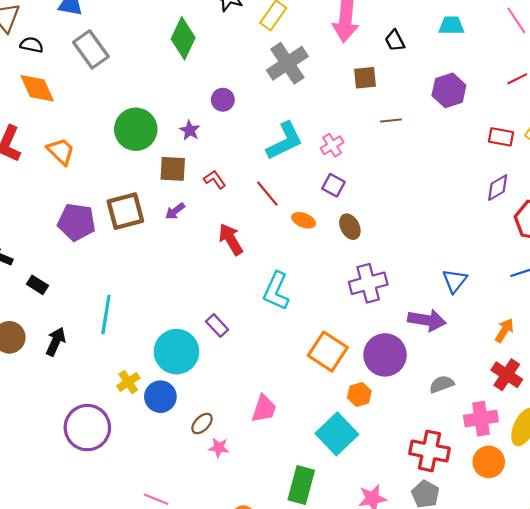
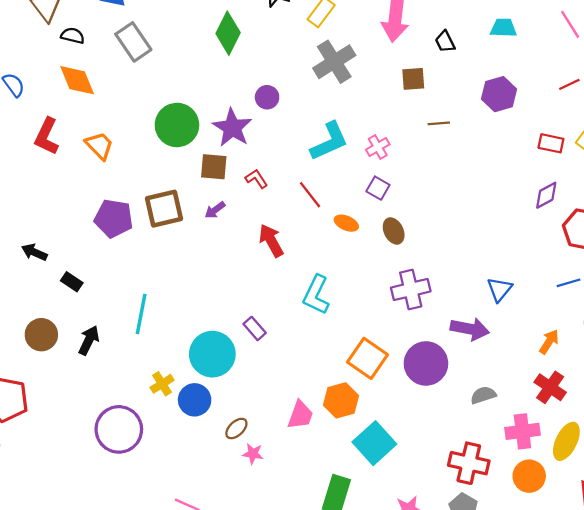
purple star: (190, 130) -> (232, 128), size x1.8
orange hexagon: (359, 394) -> (341, 400), moved, size x1.4

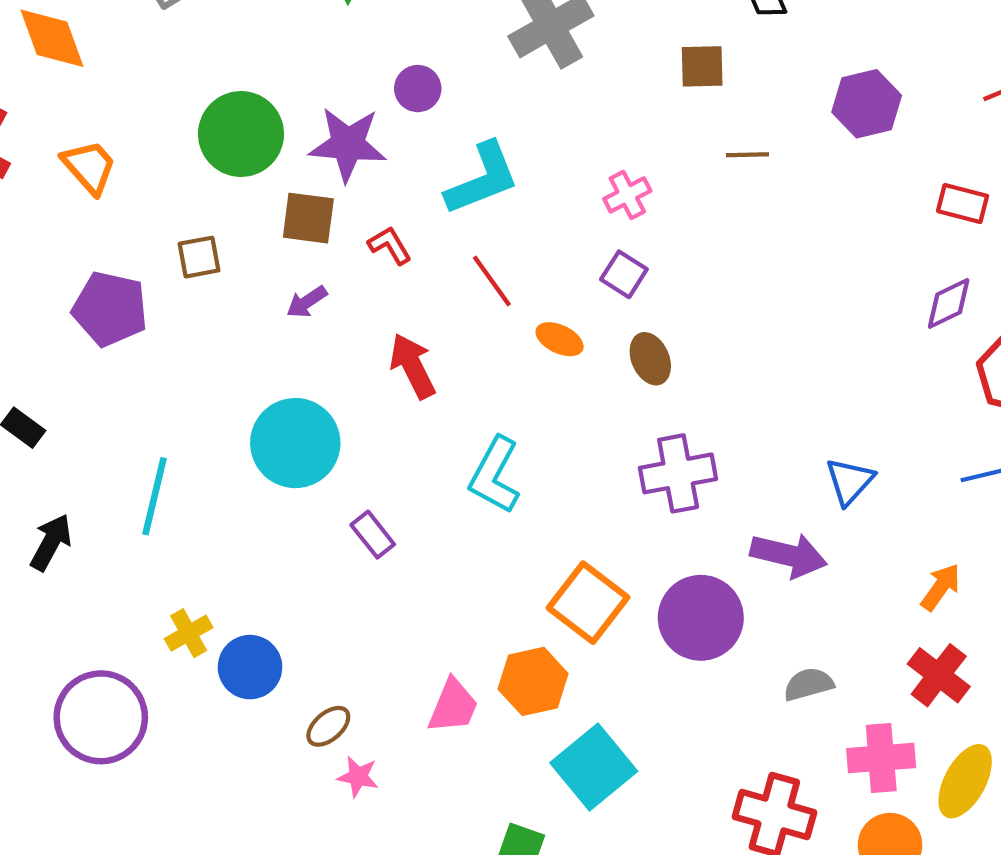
purple star: (232, 128) -> (348, 144), turned -30
cyan L-shape: (329, 141) -> (482, 179), moved
brown square: (164, 209) -> (199, 257), moved, size x0.6
cyan circle: (212, 354) -> (295, 443), moved

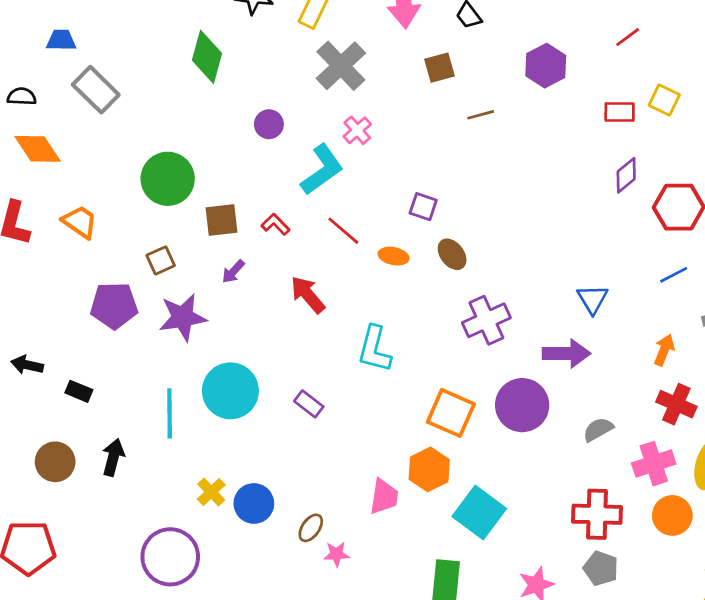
purple star: (348, 144) -> (183, 317), moved
pink cross: (627, 195) -> (357, 130), moved
cyan circle: (295, 443) -> (230, 391), moved

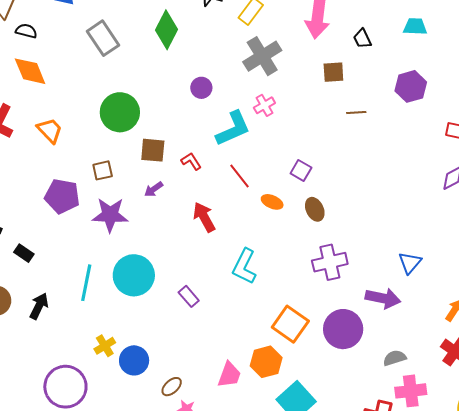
gray rectangle: (96, 90) -> (103, 38), moved
pink cross: (654, 464) -> (411, 391), moved

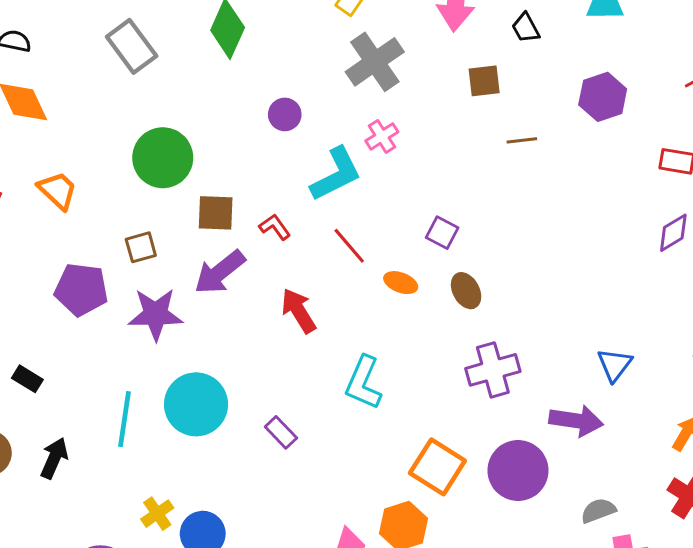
purple arrow: (154, 189) -> (220, 272), size x1.8

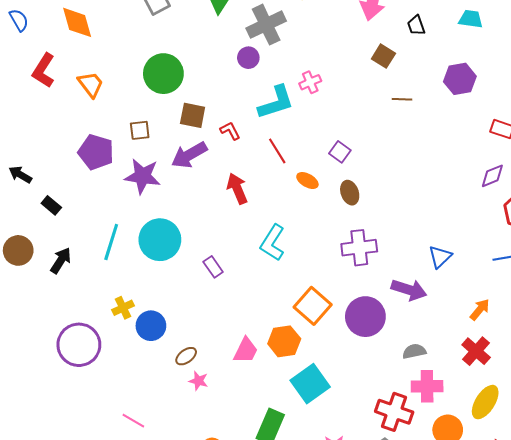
gray cross: (375, 62) -> (266, 25), moved
brown square: (484, 81) -> (383, 56), turned 30

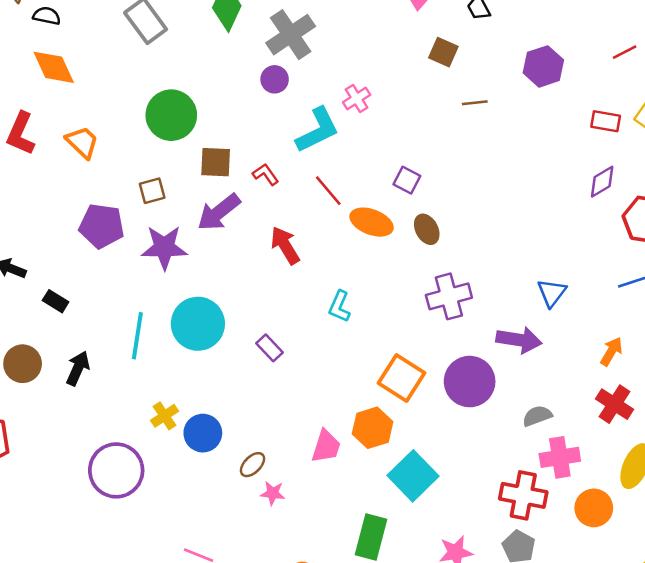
orange ellipse: (307, 181) -> (372, 222), size x1.5
cyan L-shape: (273, 243) -> (340, 306), size x0.7

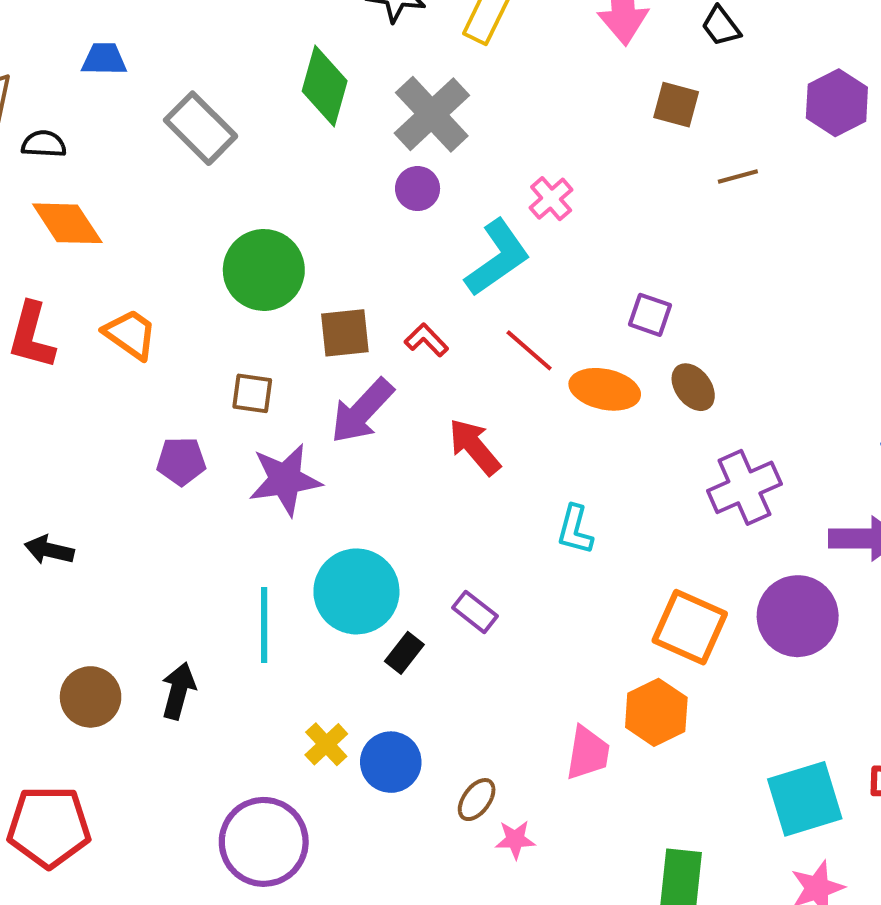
brown square: (152, 191) -> (252, 393), turned 32
purple pentagon: (102, 226) -> (181, 461), size x0.7
black rectangle: (56, 301) -> (404, 653), moved, turned -75
cyan square: (413, 476) -> (805, 799), moved, turned 36

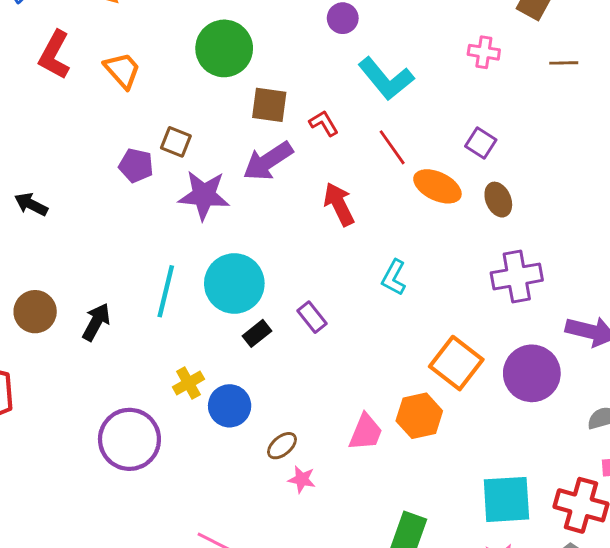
pink cross: (551, 199) -> (484, 52), moved, turned 36
cyan L-shape: (497, 258) -> (386, 79), turned 72
brown square: (252, 393) -> (176, 142), moved

